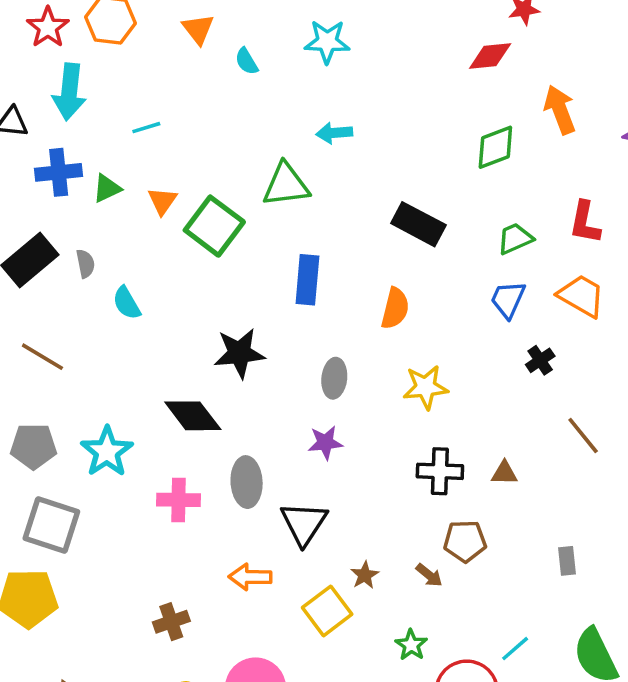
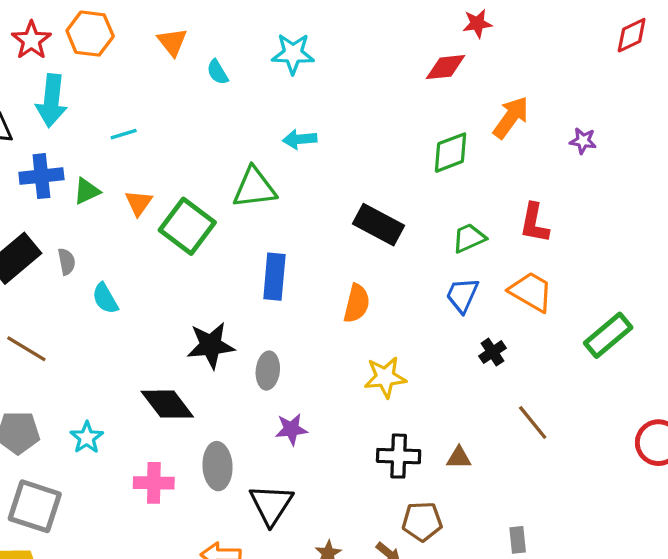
orange arrow: (560, 110) -> (511, 117), turned 57
gray ellipse: (334, 378) -> (268, 371), moved
cyan star: (107, 452) -> (87, 438), size x0.7

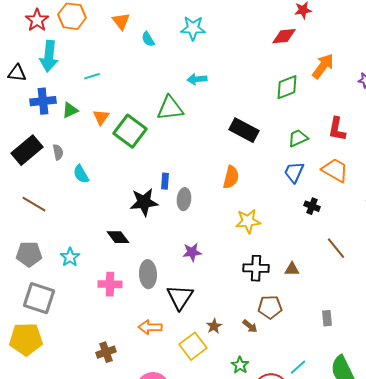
blue rectangle: (274, 277) -> (165, 181), moved, size x0.6
black cross: (492, 352) -> (312, 206), turned -35
gray ellipse: (268, 371) -> (184, 199), moved
black diamond: (167, 404) -> (118, 237), size x0.7

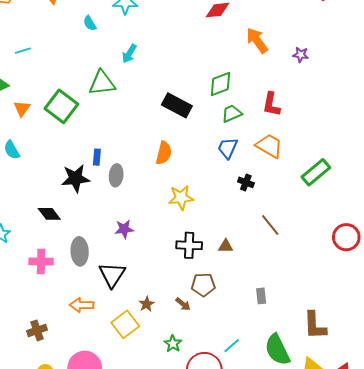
cyan semicircle: (148, 39) -> (90, 23), moved
orange arrow: (323, 66) -> (257, 40), turned -72
cyan arrow: (197, 79) -> (129, 54), turned -54
green diamond: (287, 87) -> (221, 84), moved
orange triangle: (101, 117) -> (22, 108), moved

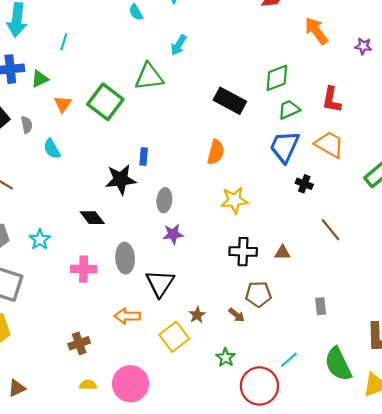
cyan line: (23, 51) -> (64, 42), turned -56
blue trapezoid: (228, 148) -> (285, 147), size x1.4
gray ellipse: (116, 175) -> (164, 200), moved

